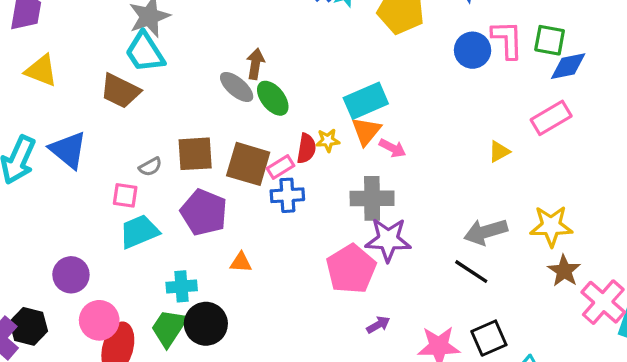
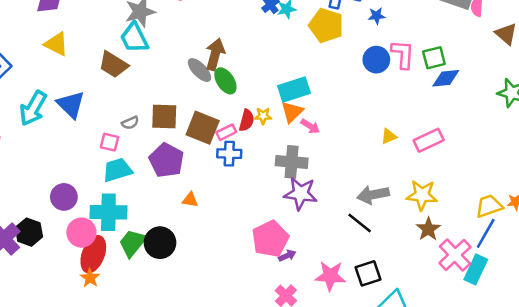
green square: (550, 40) -> (434, 58), turned -30
brown arrow: (255, 64) -> (215, 54), size x1.4
pink rectangle: (551, 118) -> (429, 140), moved
pink pentagon: (351, 269) -> (270, 239), moved
cyan cross: (182, 286) -> (108, 212), moved, size x1.6

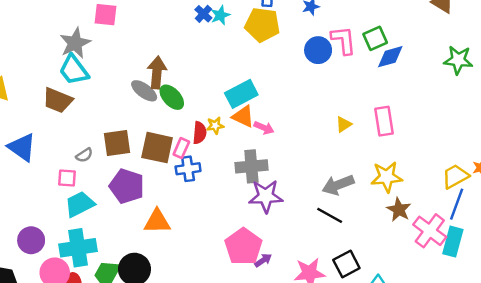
orange triangle: (292, 112) -> (243, 117), turned -40
pink rectangle: (226, 132) -> (181, 148), turned -30
pink rectangle: (429, 140) -> (384, 121), turned -64
orange triangle: (190, 200) -> (157, 221), size x1.6

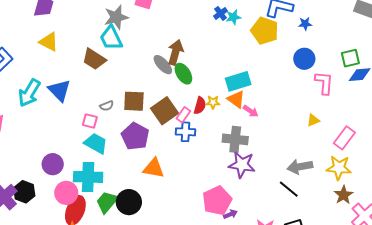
pink L-shape: (343, 40) -> (324, 83), moved
pink rectangle: (384, 121) -> (344, 138), moved, turned 35
brown square: (157, 148) -> (165, 111), turned 32
cyan trapezoid: (80, 204) -> (96, 143), turned 45

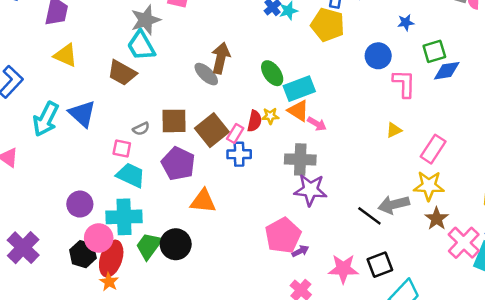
blue star: (305, 24) -> (406, 22), moved
green ellipse: (183, 74) -> (272, 73), moved
gray arrow: (300, 167) -> (394, 205), moved
black hexagon: (24, 192) -> (83, 254), moved

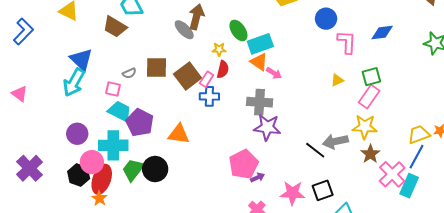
green square: (434, 51) -> (371, 77), moved
yellow star: (270, 116) -> (219, 49), moved
cyan arrow: (46, 119) -> (74, 82), moved
purple pentagon: (178, 164) -> (140, 123), moved

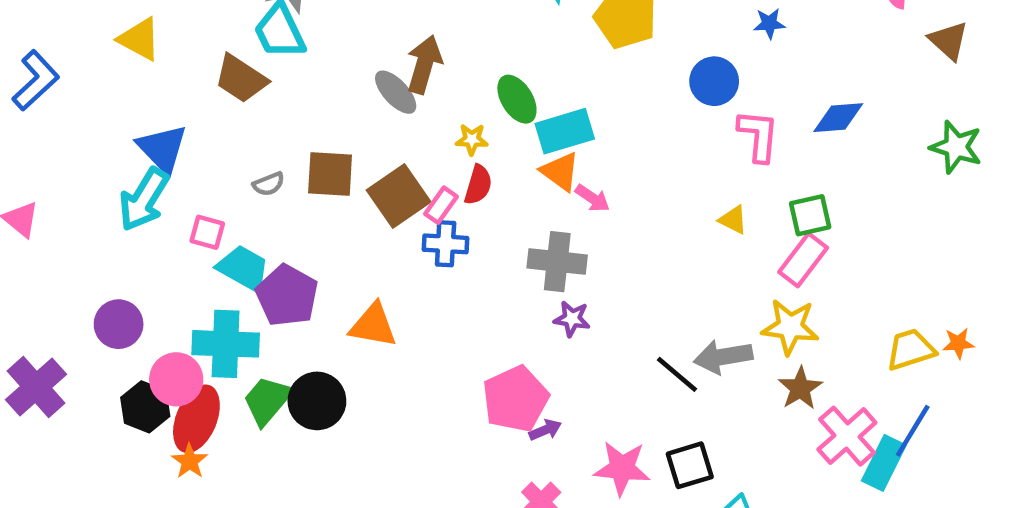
yellow triangle: (337, 80) -> (733, 220), turned 48
pink square: (113, 89) -> (207, 232), moved
purple star: (267, 127) -> (572, 319), size x0.6
purple circle: (77, 134) -> (119, 324), moved
blue line: (417, 157) -> (913, 431), moved

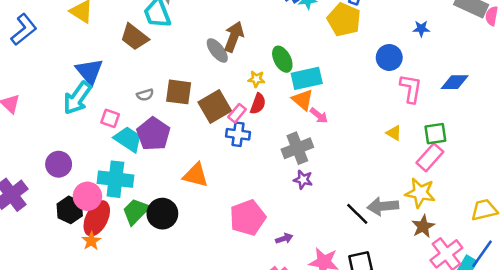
gray cross: (557, 262) -> (297, 148), turned -32
purple pentagon: (287, 296) -> (153, 134), moved
pink pentagon: (515, 399) -> (248, 218), moved

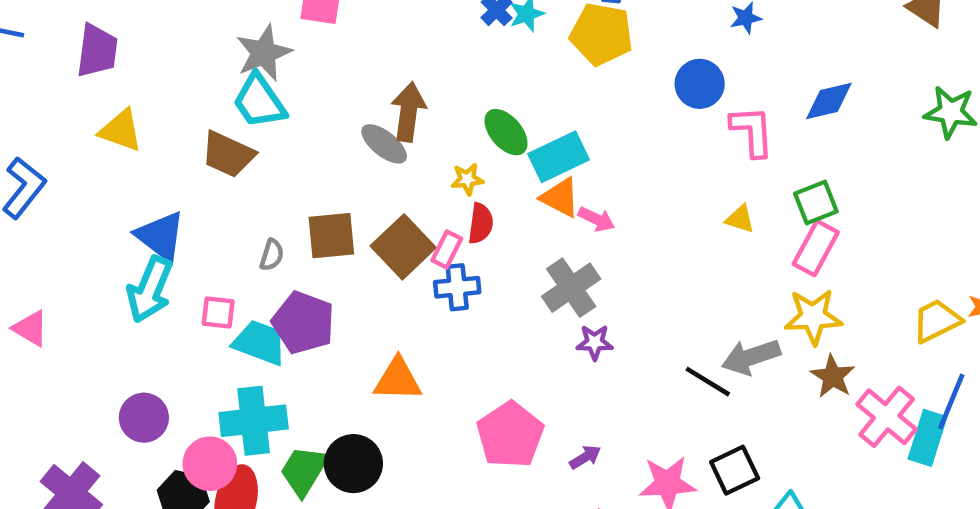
gray semicircle: (145, 95) -> (272, 255), turned -42

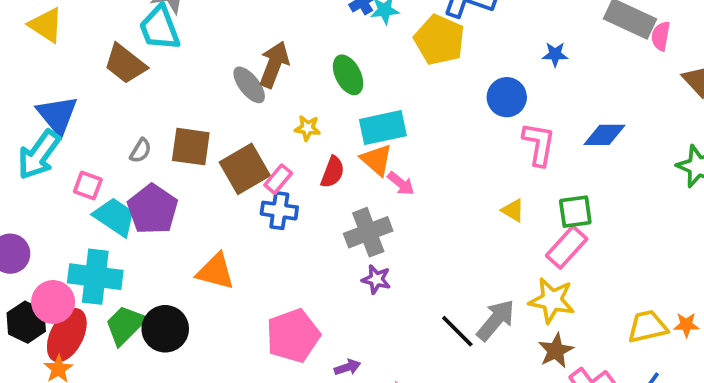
green ellipse: (506, 132) -> (348, 75), moved
red semicircle: (481, 223) -> (333, 172), moved
gray arrow: (751, 357) -> (496, 320), turned 135

